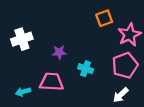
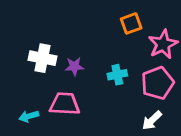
white cross: (22, 39) -> (43, 58), moved, turned 30
cyan cross: (86, 69) -> (117, 75), moved, turned -32

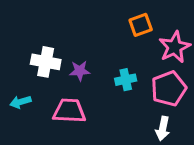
cyan arrow: (29, 116) -> (20, 102), moved
white arrow: (152, 120) -> (163, 129), turned -35

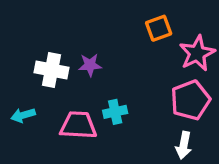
purple star: (80, 71) -> (90, 65), moved
cyan cross: (126, 80) -> (115, 112), moved

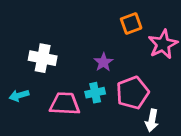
purple star: (90, 65) -> (103, 62), moved, turned -30
pink pentagon: (190, 100) -> (132, 93), moved

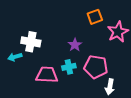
pink pentagon: (132, 93) -> (96, 67), turned 30
cyan arrow: (19, 95) -> (15, 57), moved

